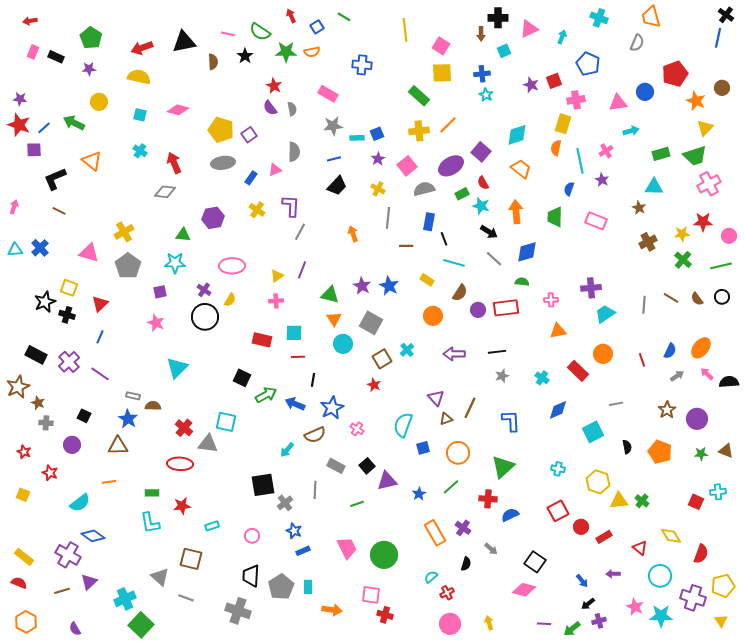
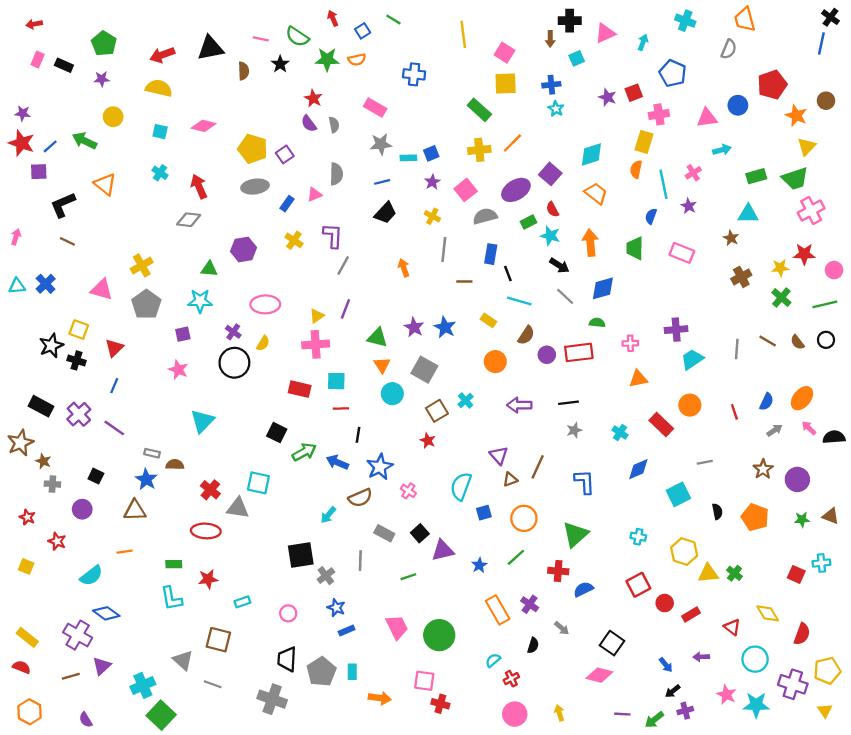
pink cross: (276, 301) -> (316, 344), size x1.6

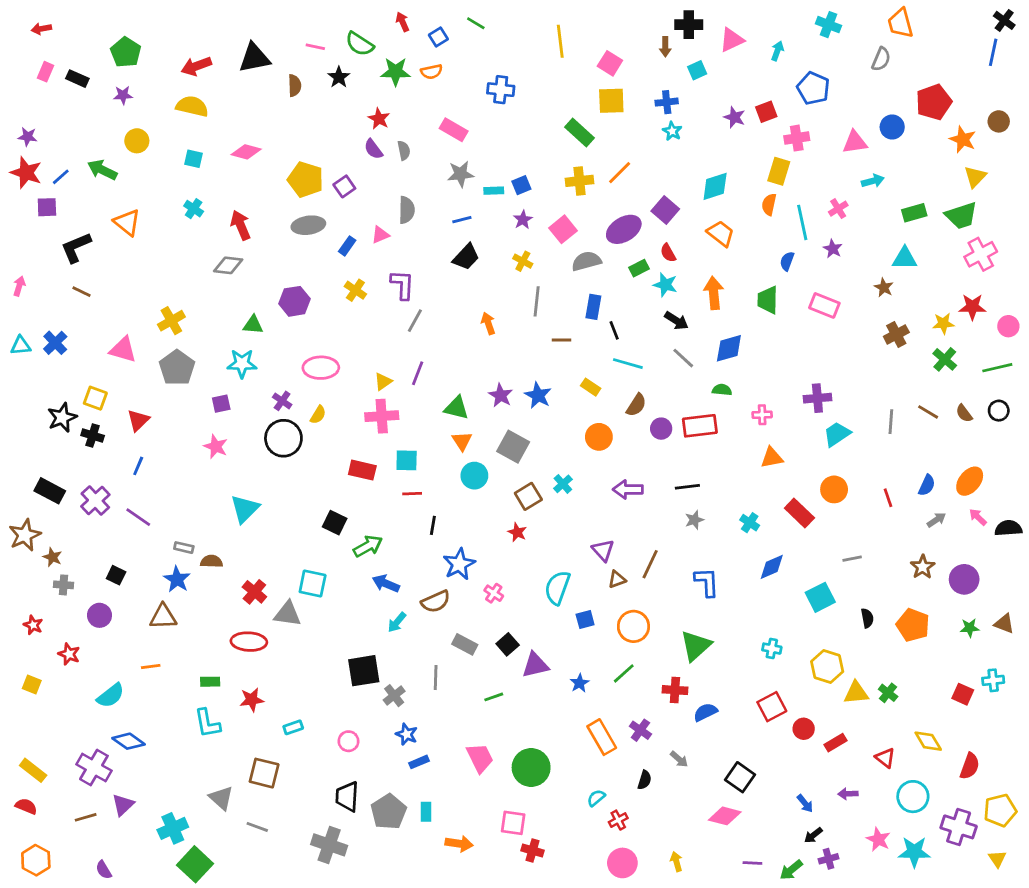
blue arrow: (337, 462) -> (386, 584), moved

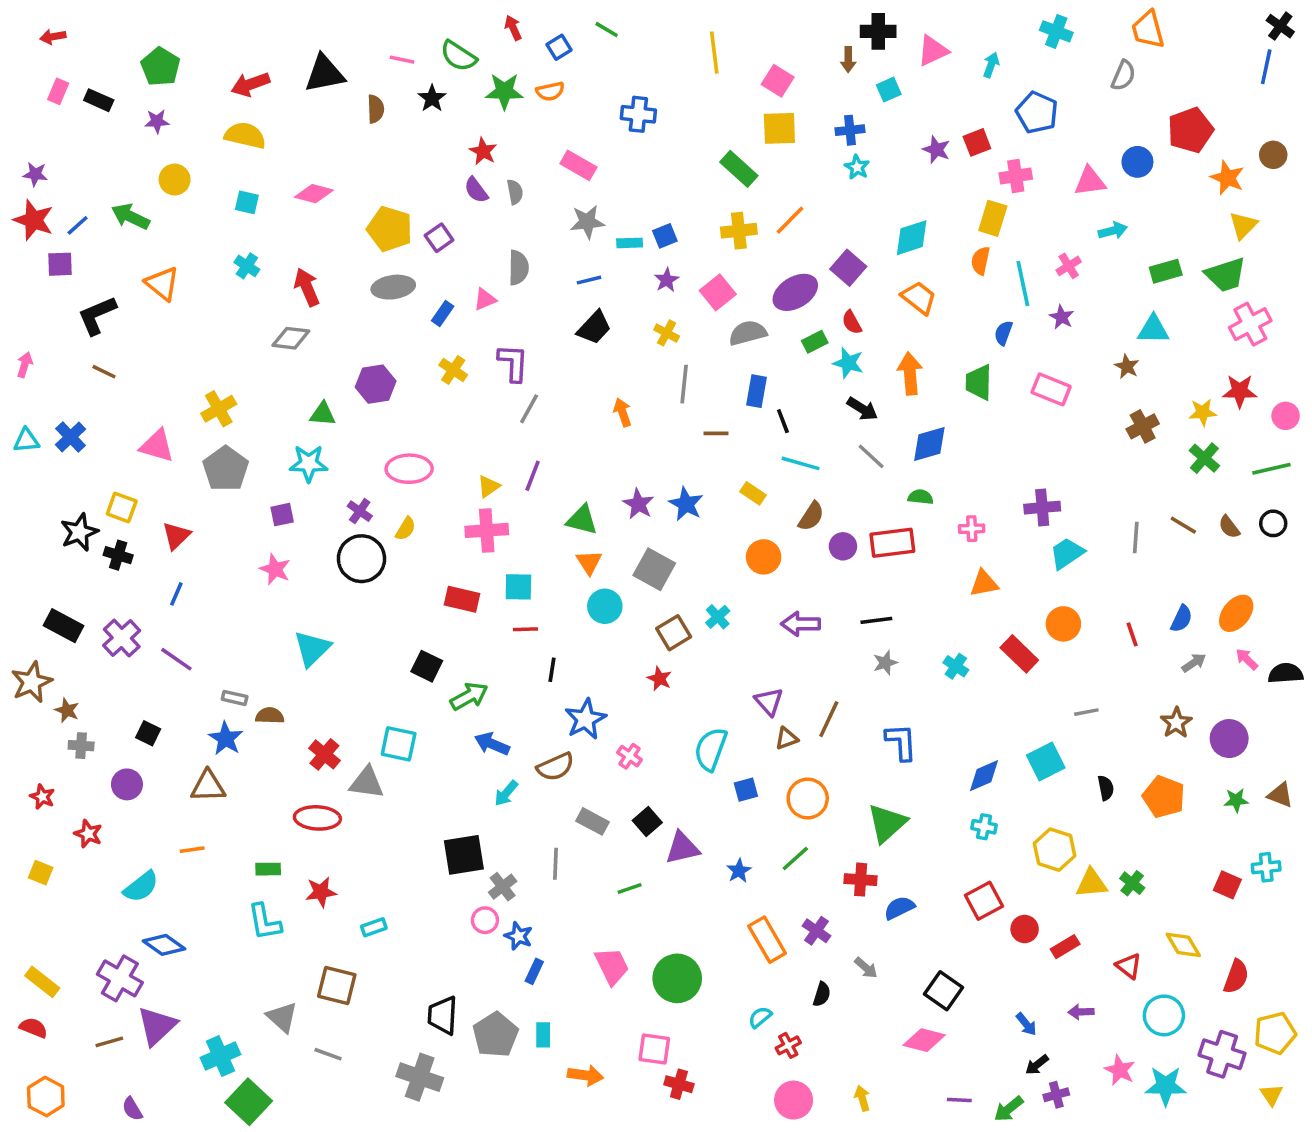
blue diamond: (772, 567) -> (984, 776), moved
pink circle: (348, 741) -> (485, 920), moved
blue rectangle: (419, 762) -> (534, 971), turned -42
purple triangle: (123, 805) -> (157, 1026), size x1.4

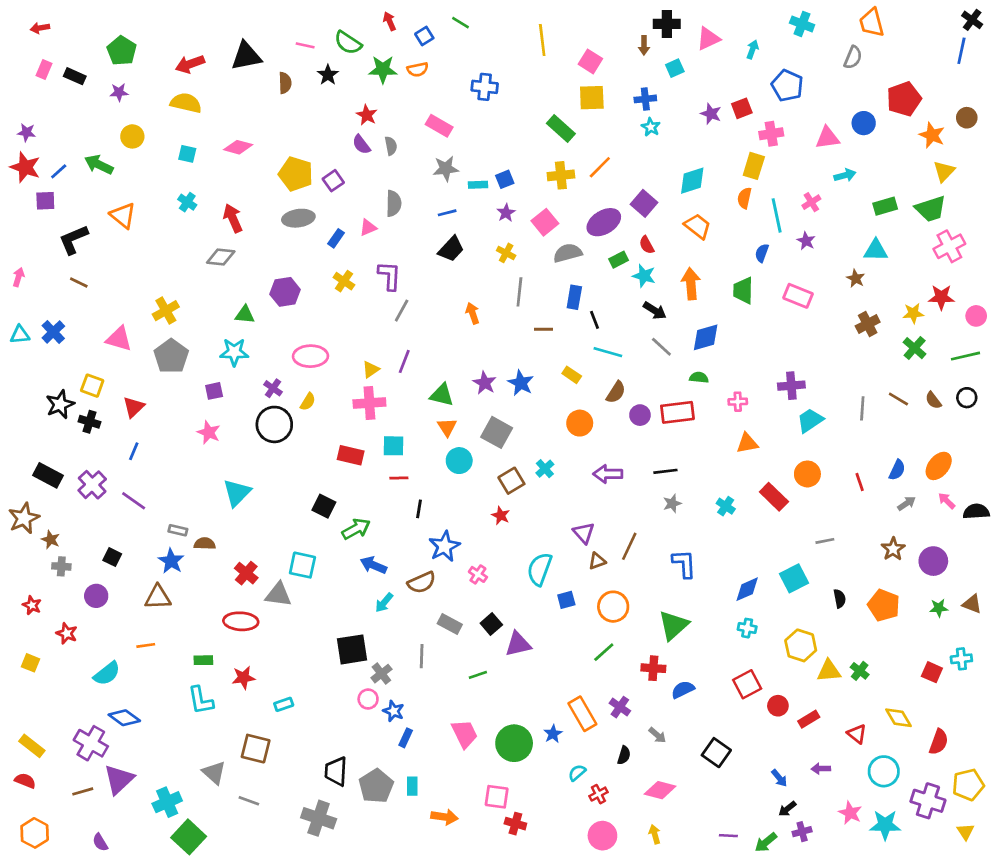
blue star: (739, 871) -> (553, 734), moved
pink diamond: (924, 1040) -> (660, 790), moved

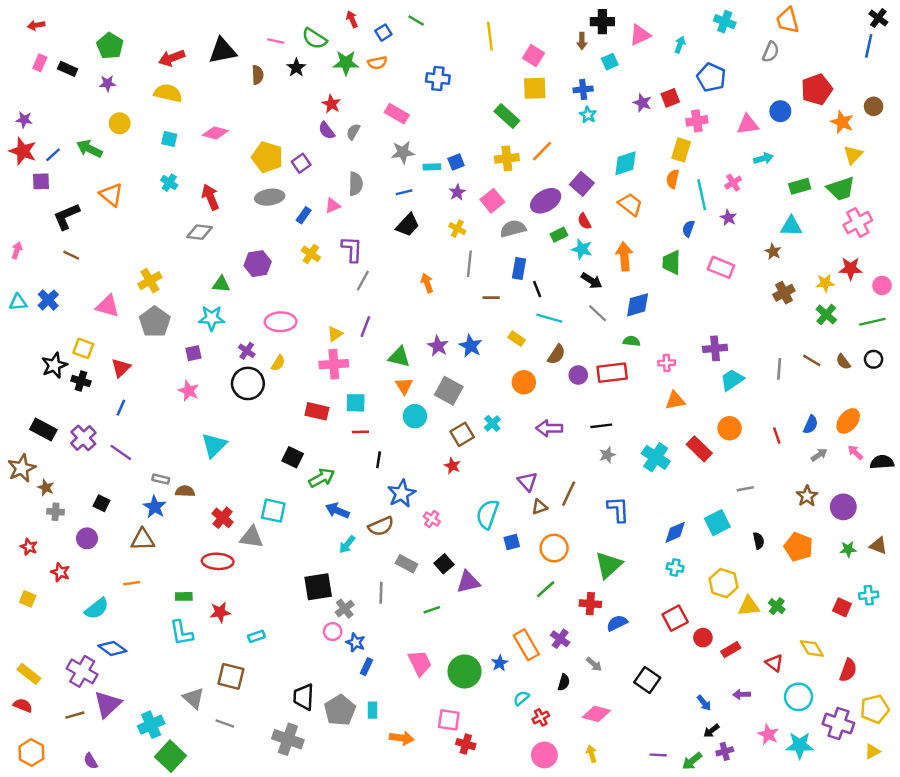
gray semicircle: (391, 146) -> (353, 132), turned -140
cyan cross: (726, 506) -> (656, 457), size x1.6
yellow triangle: (965, 832) -> (872, 751), turned 35

